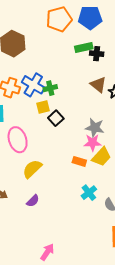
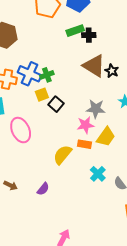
brown triangle: (98, 85) -> (94, 66), size x1.4
pink star: (93, 143) -> (85, 125), moved
yellow semicircle: (32, 169) -> (63, 155), moved

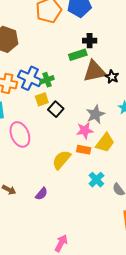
green rectangle: (75, 31) -> (78, 55), moved
brown triangle: (94, 66) -> (94, 71), turned -45
gray star: (96, 109) -> (95, 114), turned -30

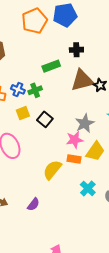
green rectangle: (78, 55) -> (51, 66), moved
blue cross: (30, 78) -> (18, 89), size x0.6
yellow square: (42, 99) -> (23, 113), moved

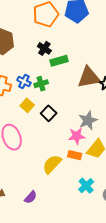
black cross: (76, 50) -> (44, 48), moved, turned 32
yellow square: (23, 113) -> (27, 105), turned -32

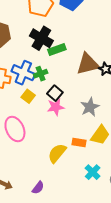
black cross: (44, 48) -> (41, 38), size x1.6
blue cross: (24, 81) -> (23, 73), size x1.6
black square: (49, 113) -> (55, 93), moved
pink star: (77, 136) -> (56, 107), moved

